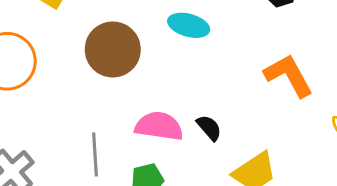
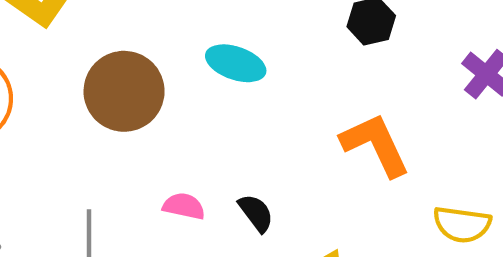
pink semicircle: (159, 126) -> (184, 206), size x0.6

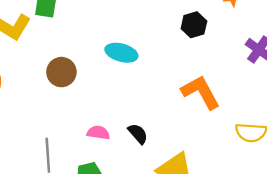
brown circle: (124, 91) -> (61, 72), size x0.7

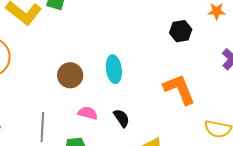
cyan ellipse: (121, 53) -> (114, 69), moved, turned 60
brown circle: (61, 72) -> (70, 75), moved

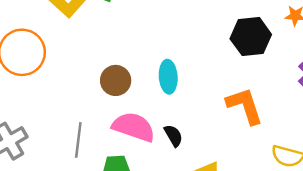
black hexagon: (181, 31) -> (251, 37), size x1.5
pink semicircle: (88, 113) -> (134, 127), size x1.8

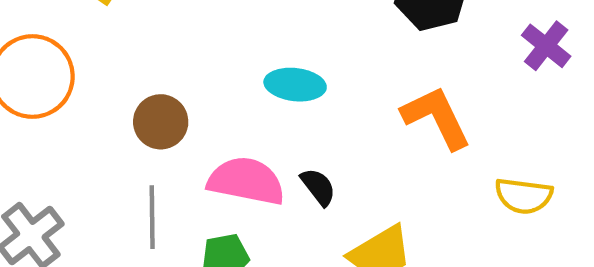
cyan ellipse: (168, 77) -> (295, 85), turned -72
brown circle: (116, 80) -> (161, 122), moved

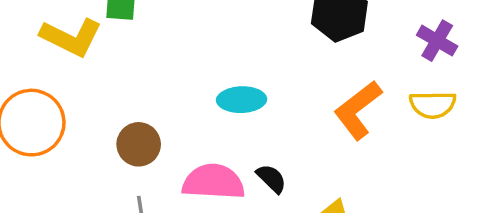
orange L-shape: (436, 117) -> (358, 110), turned -94
yellow semicircle: (524, 196) -> (433, 105), moved

